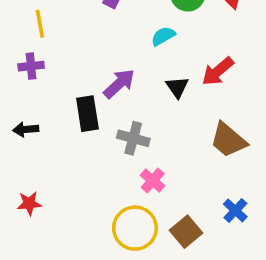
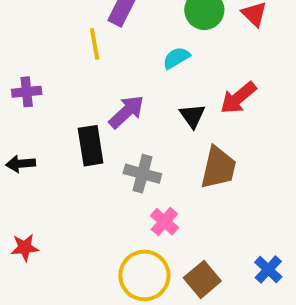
yellow line: (40, 24) -> (95, 44), moved
brown trapezoid: (228, 140) -> (218, 168), moved, turned -117
blue cross: (235, 210) -> (268, 270), moved

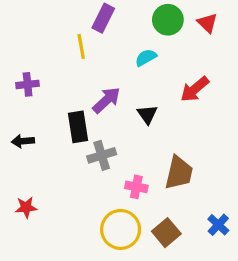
black triangle: (192, 116) -> (147, 114), moved
brown trapezoid: (218, 168) -> (179, 173), moved
gray cross: (142, 174) -> (102, 155), moved, turned -32
pink cross: (164, 222) -> (136, 187), turned -30

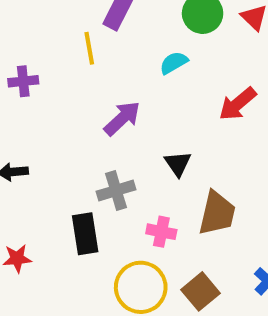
purple cross: (28, 84) -> (23, 81), moved
black triangle: (147, 114) -> (178, 164), moved
black rectangle: (78, 127) -> (85, 234), moved

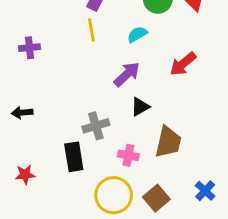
yellow line: (89, 48) -> (91, 30), moved
purple arrow: (122, 118) -> (127, 74), moved
black triangle: (178, 164) -> (140, 107), turned 36

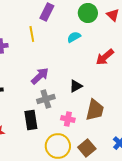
yellow line: (91, 30) -> (32, 34), moved
purple arrow: (127, 74) -> (40, 76), moved

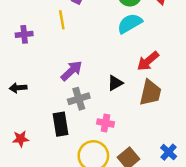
cyan semicircle: (74, 37) -> (130, 23), moved, size x1.5
red arrow: (105, 57) -> (148, 61), moved
brown trapezoid: (95, 110) -> (150, 93), moved

